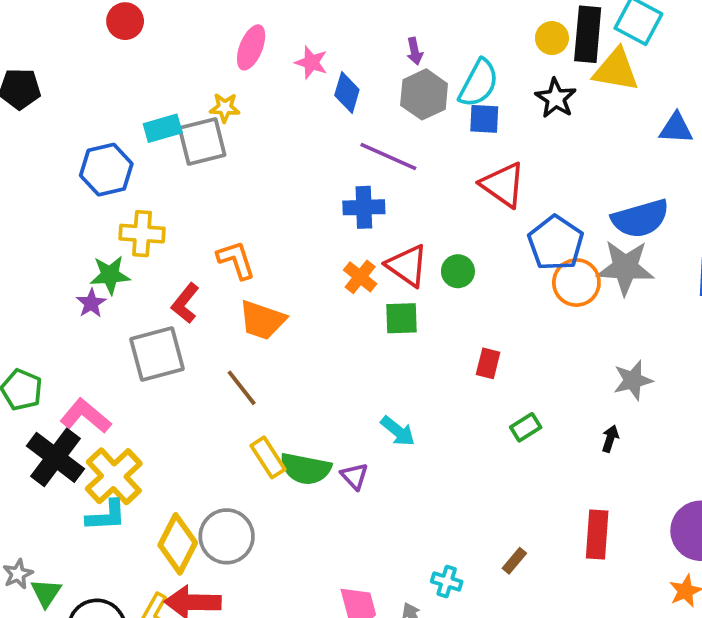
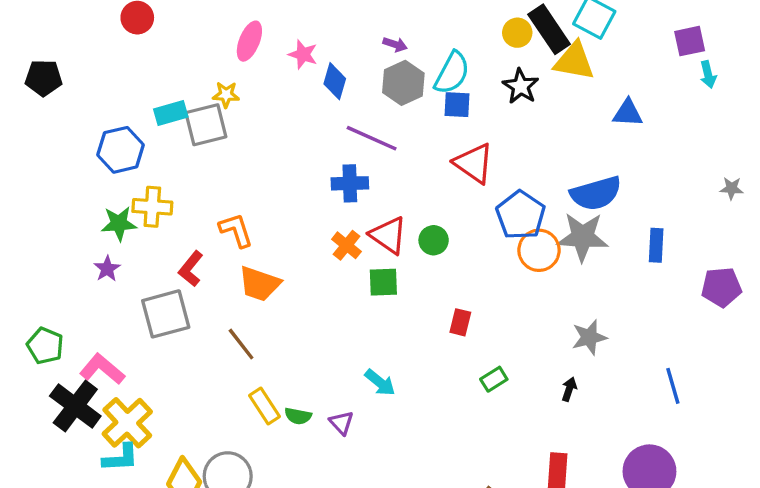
black rectangle: (588, 34) -> (549, 29), turned -39
purple arrow: (415, 51) -> (395, 44), turned -60
green star: (110, 275) -> (119, 224), moved
green semicircle: (306, 469) -> (298, 416), size x0.6

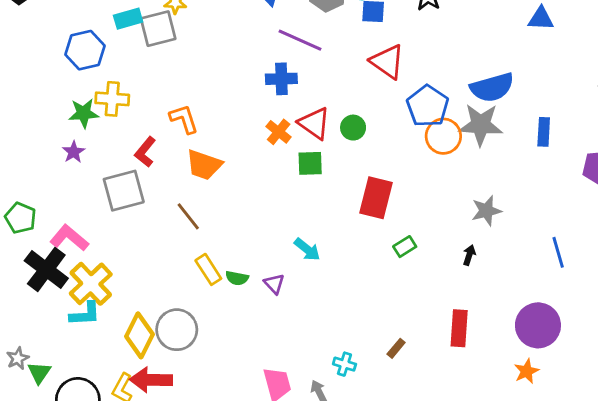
blue triangle: (628, 113) -> (541, 19), moved
red rectangle: (460, 322) -> (376, 198), size x1.8

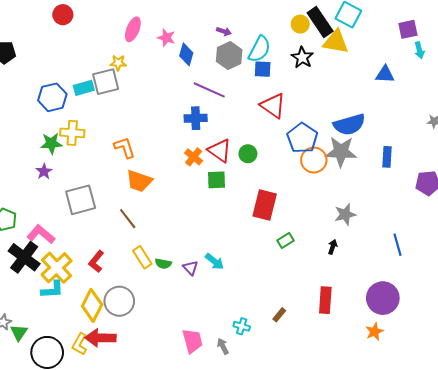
cyan rectangle: (128, 19) -> (84, 88), moved
red L-shape: (145, 152) -> (96, 261), moved
cyan arrow: (307, 249) -> (214, 261), moved

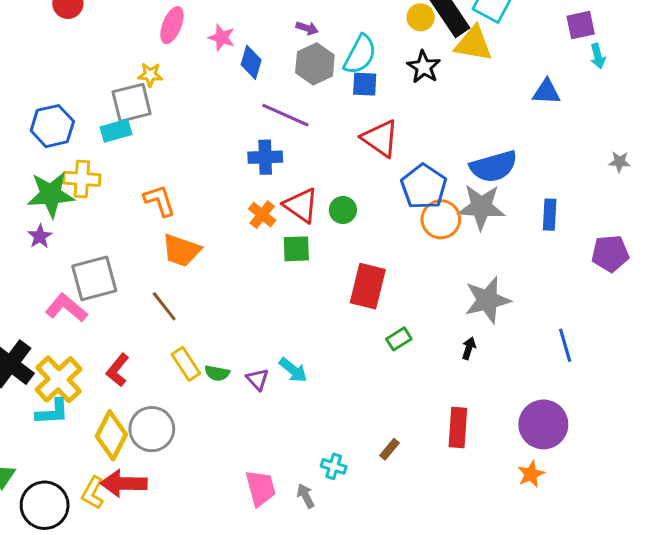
cyan rectangle: (84, 88) -> (116, 131), moved
green star: (51, 143) -> (51, 194), size x1.4
gray star: (345, 214) -> (487, 300), size x1.4
pink L-shape: (41, 234) -> (66, 308), moved

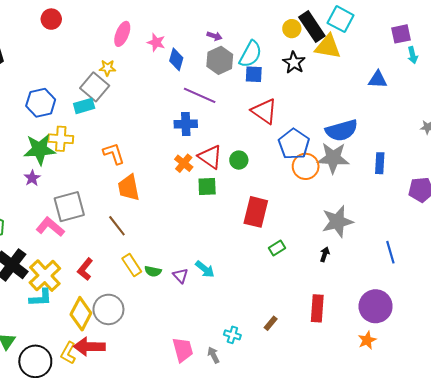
gray square: (132, 103) -> (95, 87), turned -36
orange trapezoid: (181, 250) -> (129, 188), turned 60

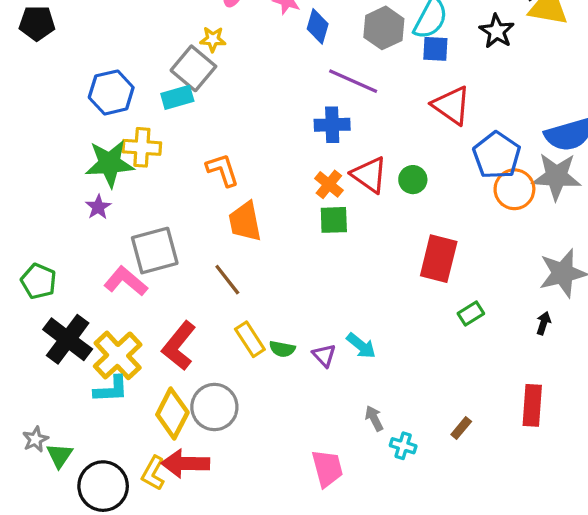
green square: (207, 187) -> (334, 220), moved
red L-shape: (85, 269) -> (179, 346), size x1.4
gray arrow: (213, 355) -> (374, 418), moved

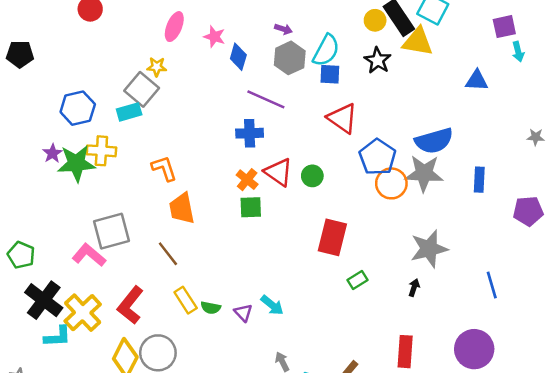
purple star: (98, 207) -> (53, 153), moved
cyan L-shape: (111, 389) -> (58, 337), moved

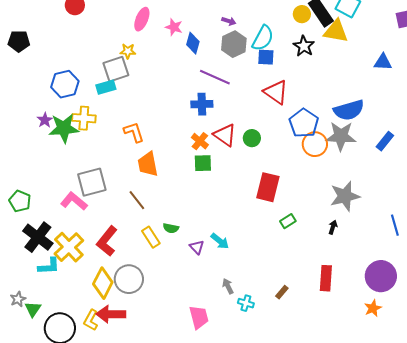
gray square: (142, 89) -> (116, 69), turned 32
blue rectangle: (479, 180) -> (385, 141), turned 36
green semicircle: (211, 308) -> (171, 228), moved

